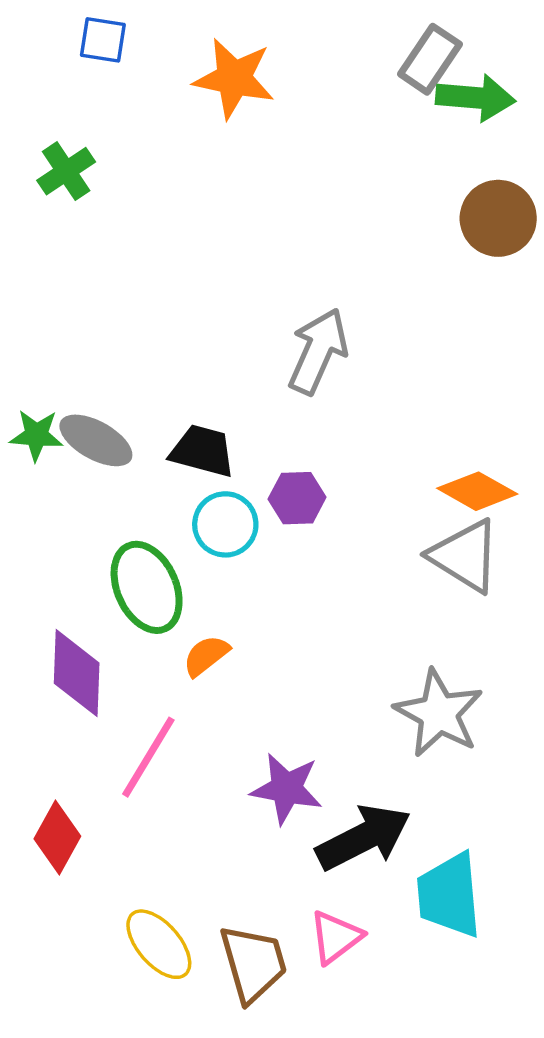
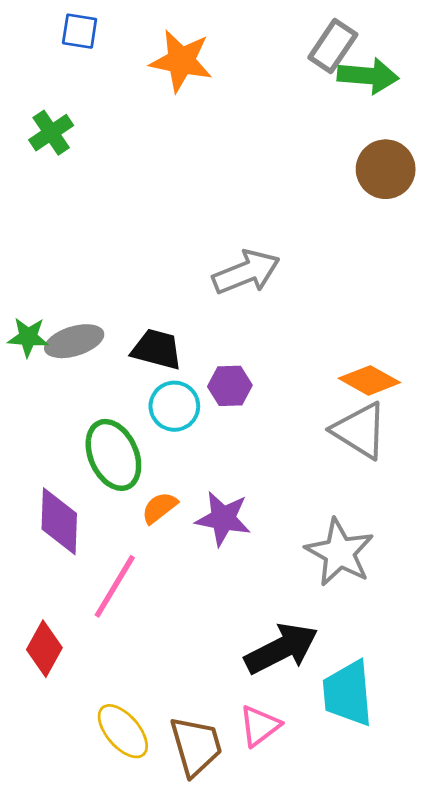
gray arrow: (318, 351) -> (246, 272), turned 44
gray ellipse: (96, 440) -> (74, 341), turned -46
purple star: (287, 789) -> (223, 519), moved

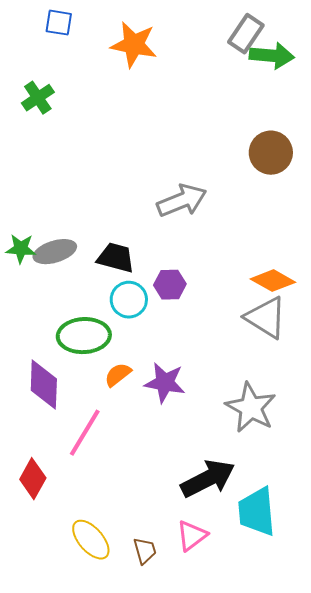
brown circle: (386, 169) -> (271, 153), moved
green ellipse: (113, 455) -> (84, 336), turned -69
brown trapezoid: (196, 746) -> (145, 551), size x0.6

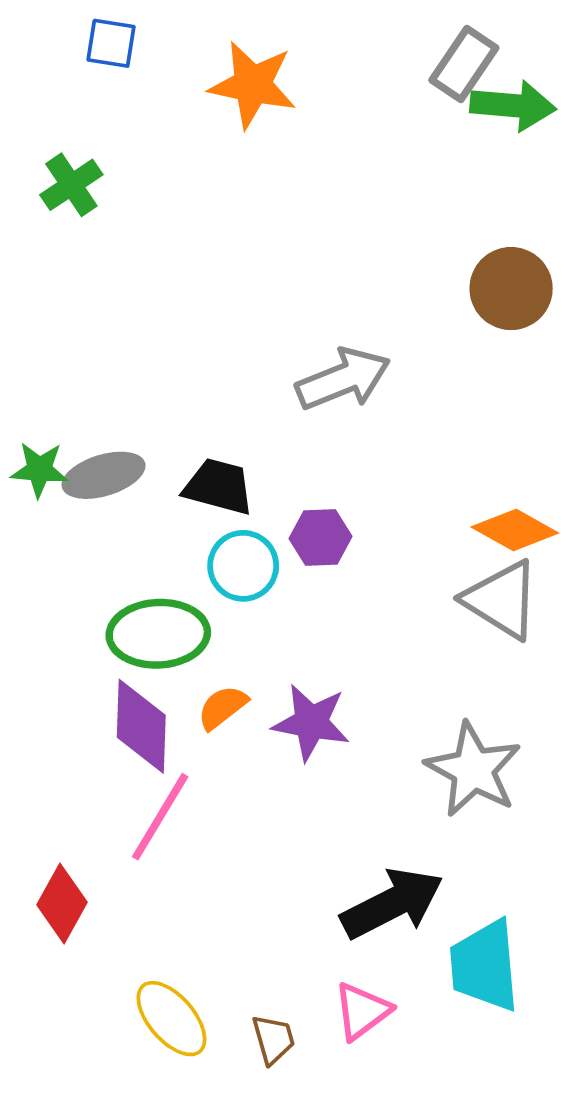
purple diamond: (44, 385) -> (141, 726), moved

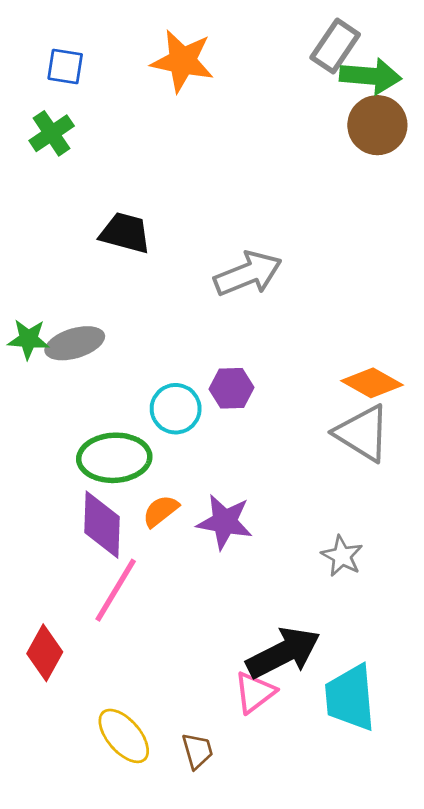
blue square: (111, 43) -> (65, 66), moved
brown circle: (511, 289) -> (377, 125), moved
black trapezoid: (219, 487) -> (125, 233), moved
gray star: (473, 770) -> (342, 556), size x0.6
pink triangle: (362, 1011) -> (255, 692), moved

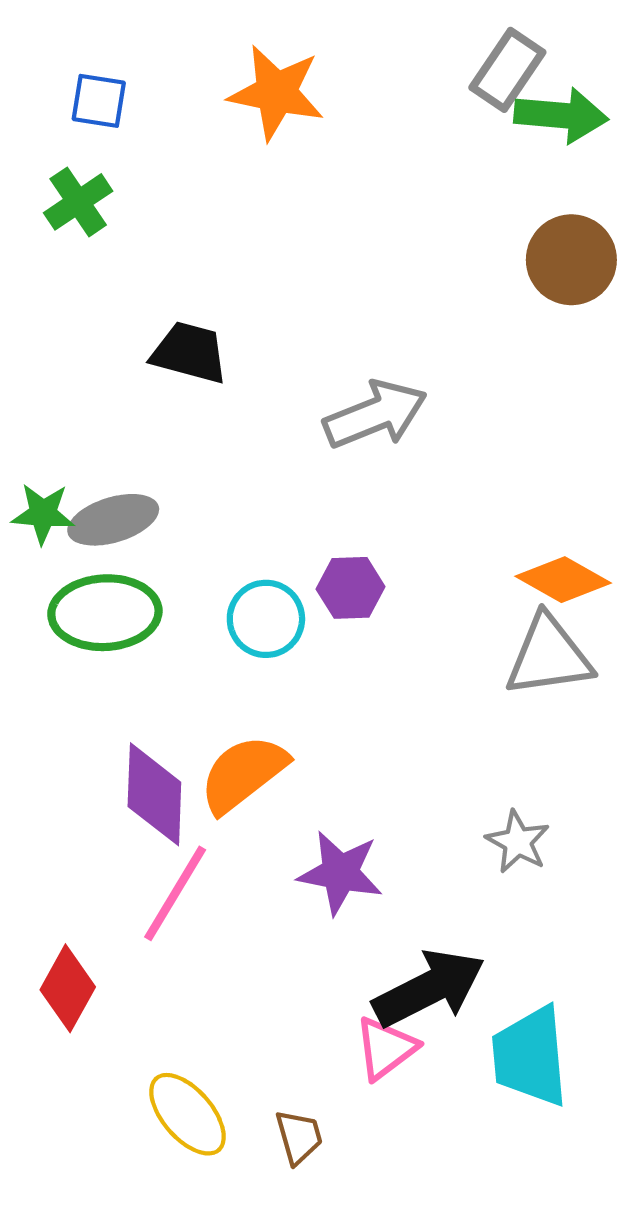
brown circle: (377, 125) -> (571, 260), moved
gray triangle: (362, 433) -> (549, 656), turned -40
green ellipse: (114, 458) -> (105, 613), moved
orange semicircle: (161, 511) -> (243, 774), size x1.6
purple star: (225, 522) -> (340, 873), moved

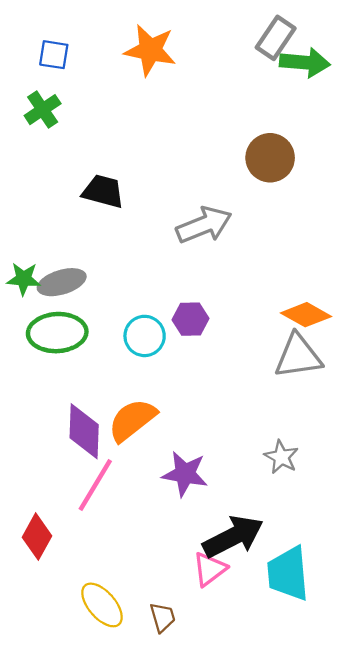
brown circle: (571, 260) -> (270, 158), moved

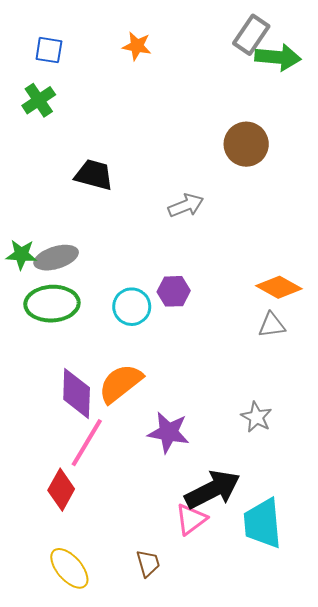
orange star: (150, 50) -> (137, 46), size x0.6
gray arrow: (204, 225) -> (186, 205), size x0.7
gray triangle: (298, 356) -> (272, 325), size x0.6
red diamond: (37, 537) -> (61, 490), moved
yellow ellipse: (102, 605) -> (69, 568), moved

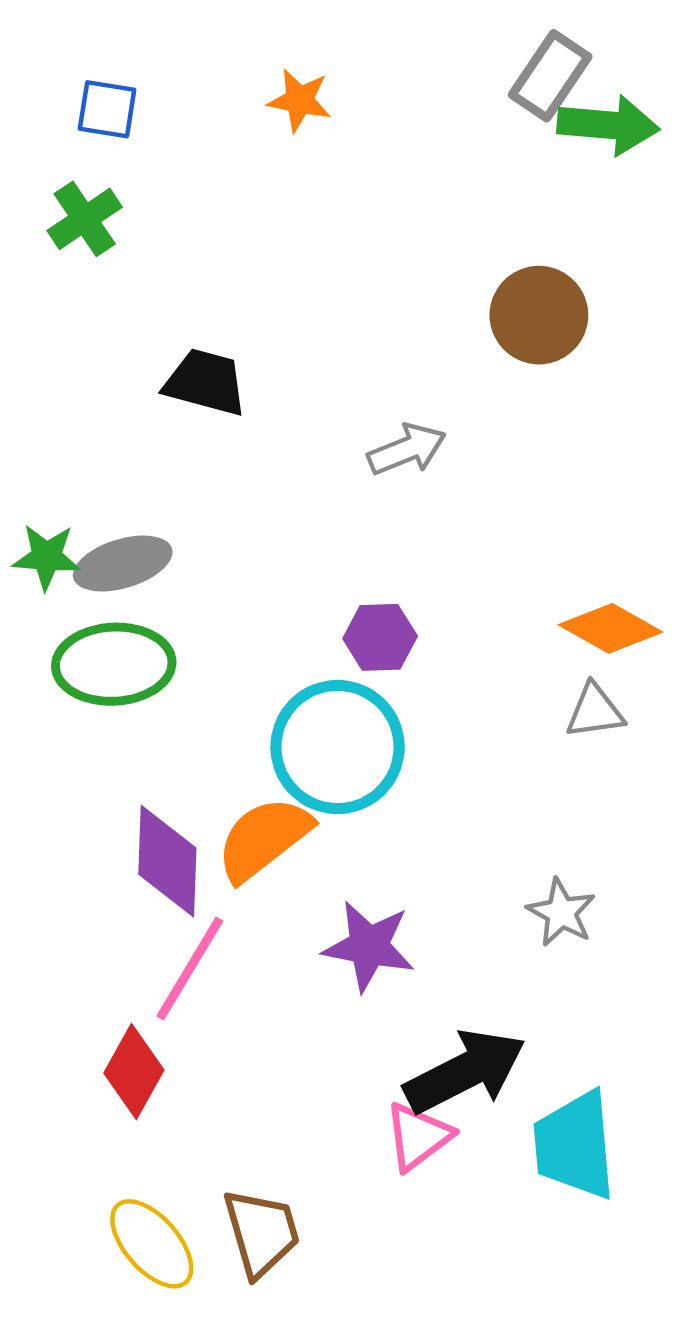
cyan circle: (132, 307) -> (338, 747), moved, size x1.6
brown trapezoid: (148, 563) -> (261, 1233), moved, size x1.5

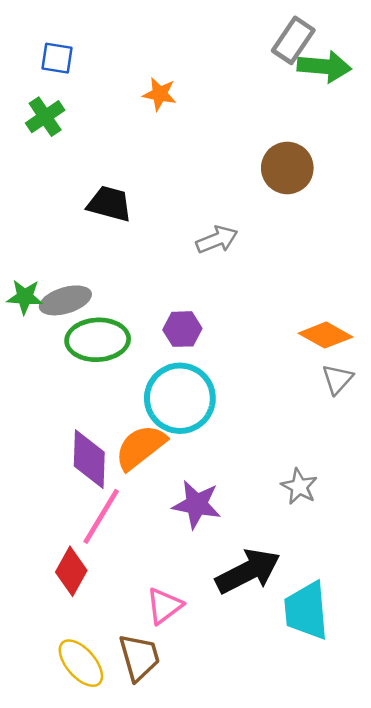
orange star: (299, 100) -> (160, 94), moved
purple hexagon: (380, 637) -> (182, 329), moved
green ellipse: (114, 664) -> (98, 340), moved
gray triangle: (595, 711) -> (337, 379), moved, turned -40
pink triangle: (418, 1136) -> (164, 606), moved

